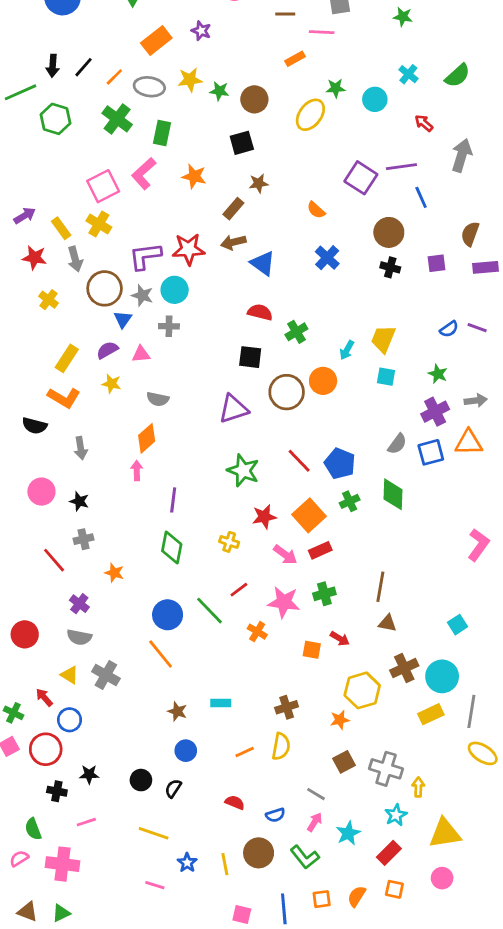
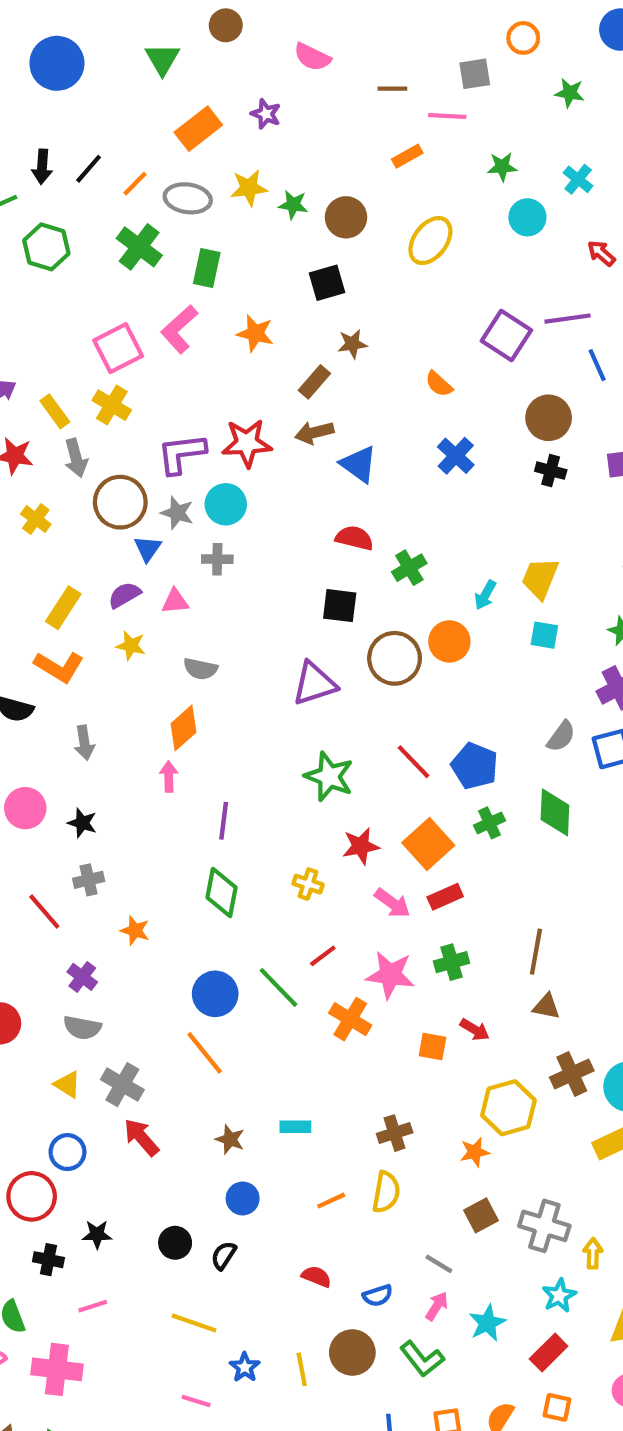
green star: (336, 88) -> (502, 167), moved
orange cross: (257, 632) -> (350, 1019), size x1.4
red arrow: (44, 697) -> (141, 1137), moved, size x1.4

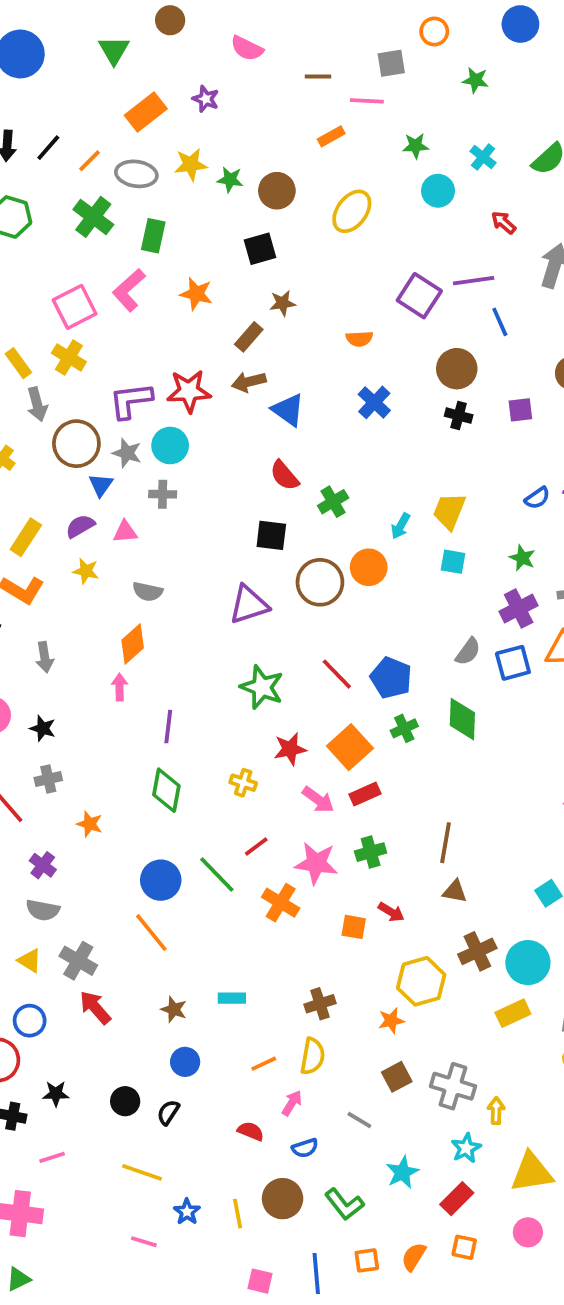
orange semicircle: (439, 384) -> (359, 339), turned -45
red semicircle: (354, 538) -> (284, 475), turned -144
pink arrow: (437, 1306) -> (292, 1103), moved

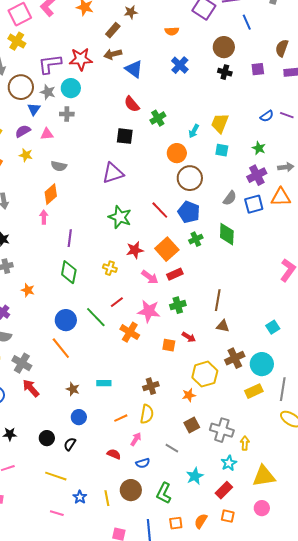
brown circle: (320, 582) -> (190, 178), moved
green L-shape: (344, 1204) -> (164, 493), turned 65

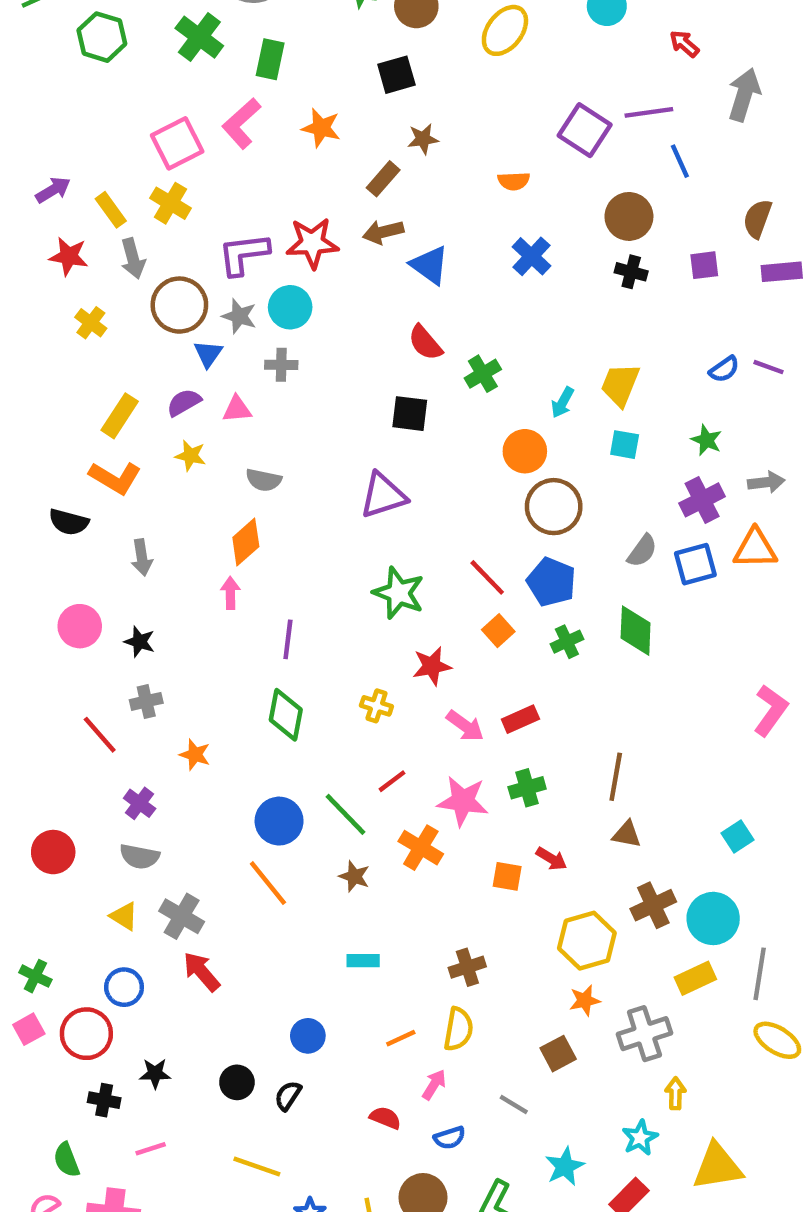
orange square: (167, 249) -> (498, 631), moved, size x0.6
brown star: (73, 389) -> (354, 876), moved
orange star: (189, 395) -> (585, 1000), moved
gray cross: (222, 430) -> (644, 1034), moved, turned -35

